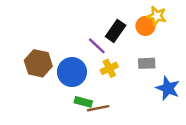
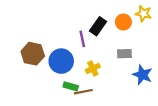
yellow star: (157, 16) -> (143, 14), moved
purple line: (97, 46) -> (82, 39), turned 35
yellow cross: (109, 68) -> (93, 68), moved

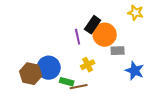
orange circle: (123, 22) -> (105, 35), moved, size x1.5
brown hexagon: (33, 54) -> (31, 74), moved
blue circle: (61, 61) -> (49, 68), moved

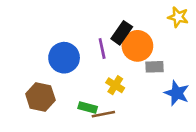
yellow cross: (88, 65) -> (115, 85), turned -32
blue circle: (49, 68) -> (64, 58), moved

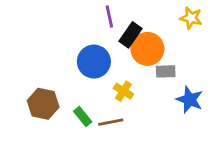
purple line: (102, 49) -> (109, 16), moved
blue circle: (64, 58) -> (94, 62), moved
green rectangle: (88, 107) -> (83, 116), moved, turned 36

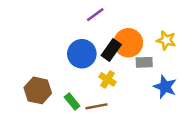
purple line: (109, 16) -> (95, 15), turned 66
yellow star: (191, 18) -> (166, 40), moved
black rectangle: (130, 35) -> (111, 50), moved

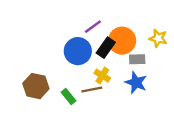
purple line: (95, 15) -> (93, 27), moved
blue star: (165, 87) -> (136, 83), moved
brown line: (97, 106) -> (92, 90), moved

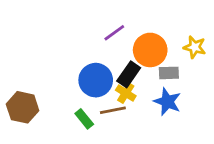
black rectangle: (106, 48) -> (129, 74), moved
blue circle: (78, 51) -> (96, 80), moved
brown hexagon: (36, 86) -> (23, 107), moved

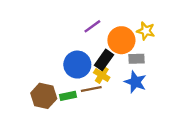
yellow star: (195, 47) -> (146, 31), moved
brown hexagon: (23, 107) -> (44, 96), moved
green rectangle: (84, 119) -> (68, 96), turned -63

